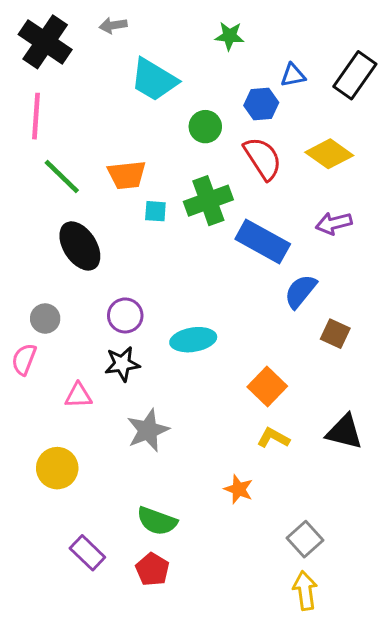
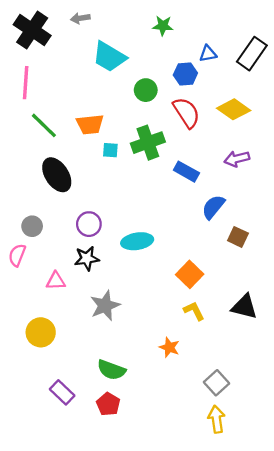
blue rectangle: (263, 241) -> (186, 172), size x0.7
yellow L-shape: (273, 438) -> (194, 311), turned 35

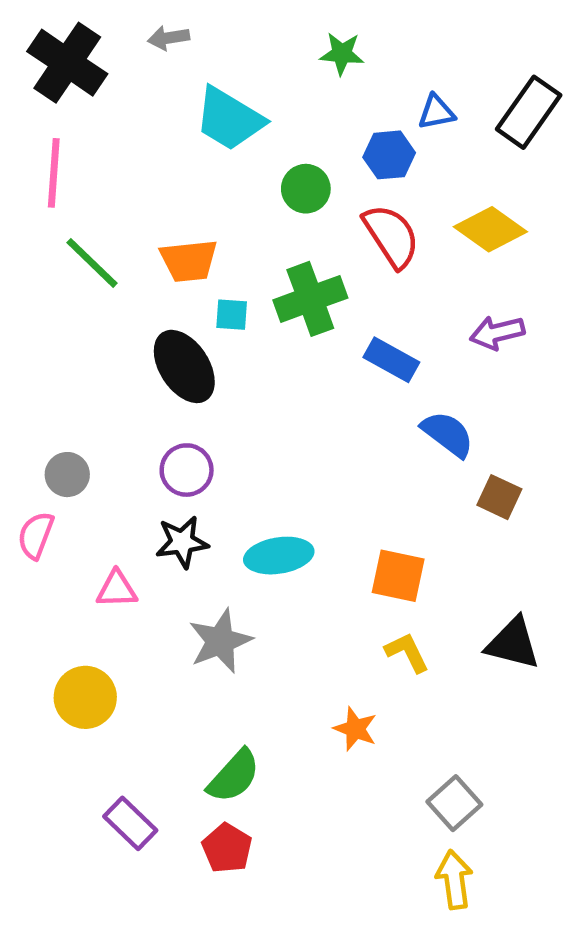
black ellipse: (57, 175) -> (184, 366), moved
blue semicircle: (213, 207) -> (448, 434), turned 88
cyan ellipse: (137, 241) -> (279, 556), moved
orange square: (190, 274) -> (398, 576), turned -32
green semicircle: (111, 370) -> (234, 776), turned -68

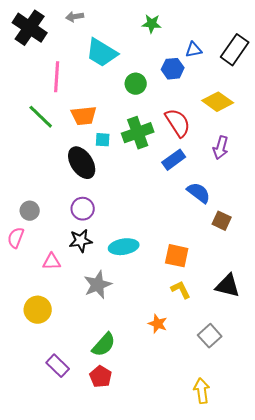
pink line: (54, 173) -> (57, 77), moved
red semicircle: (391, 236) -> (178, 123), moved
purple arrow: (497, 333) -> (221, 148), turned -60
blue rectangle: (391, 360) -> (174, 160), turned -65
gray square: (454, 803) -> (210, 336), moved

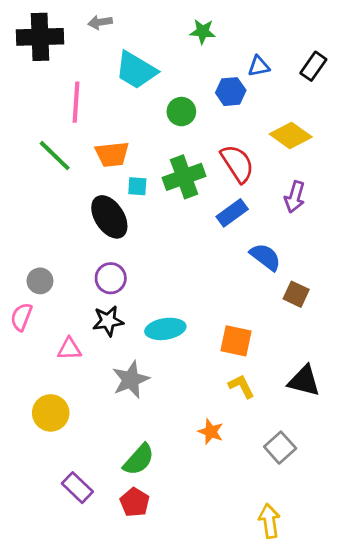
black cross: (30, 28) -> (40, 37), turned -36
black rectangle: (235, 50) -> (313, 66), size x0.7

